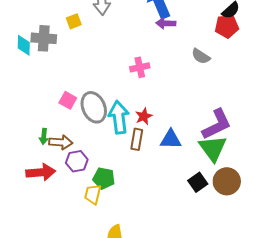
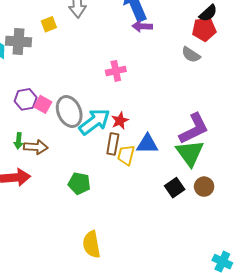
gray semicircle: (201, 56) -> (191, 55), moved
cyan arrow: (119, 117) -> (95, 122), turned 60
purple hexagon: (77, 161) -> (26, 99), moved
brown circle: (227, 181) -> (204, 187), size x0.7
yellow trapezoid: (93, 194) -> (126, 155), moved

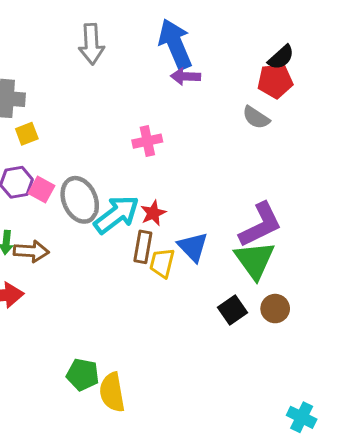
yellow square: (49, 24) -> (27, 134), moved
blue triangle: (147, 144) -> (193, 247), turned 45
green pentagon: (79, 184) -> (83, 375), moved

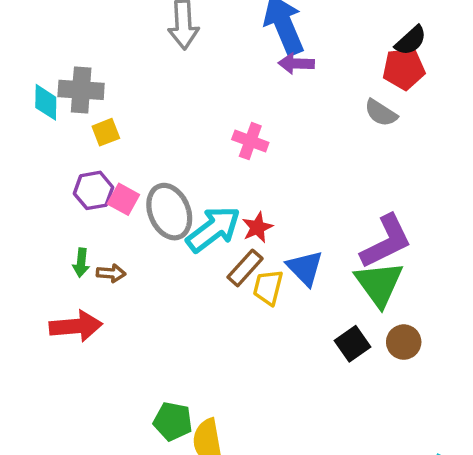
pink cross: (147, 141) -> (250, 141), turned 32
brown rectangle: (143, 247) -> (245, 268), turned 32
brown arrow: (31, 251) -> (111, 273), size x0.7

